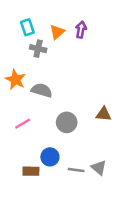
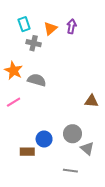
gray circle: (67, 122) -> (73, 134), moved
pink line: (23, 124) -> (14, 102), moved
gray line: (76, 170) -> (70, 171), moved

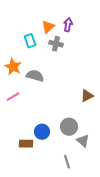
cyan rectangle: (24, 24) -> (30, 41), moved
gray cross: (34, 43) -> (56, 44), moved
brown triangle: (91, 101) -> (87, 96), turned -32
gray line: (70, 171) -> (67, 162), turned 64

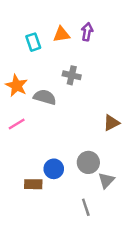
orange triangle: (48, 27) -> (61, 34), turned 32
cyan rectangle: (30, 41) -> (33, 42), moved
gray cross: (56, 44) -> (72, 75), moved
gray triangle: (83, 141) -> (106, 180), turned 32

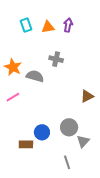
cyan rectangle: (33, 42) -> (26, 25), moved

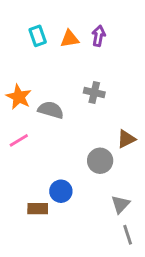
gray cross: (56, 59) -> (94, 93), moved
gray circle: (69, 127) -> (100, 161), moved
gray line: (67, 162) -> (128, 235), moved

